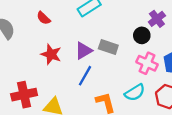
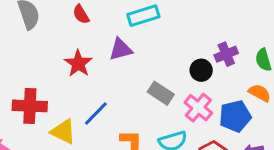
gray rectangle: (108, 47) -> (161, 93), moved
purple triangle: (84, 51) -> (121, 49), moved
blue line: (85, 76) -> (96, 113), moved

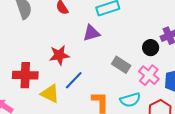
red star: (78, 63) -> (59, 55), moved, turned 30

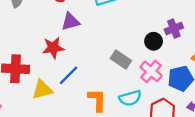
purple triangle: (91, 33) -> (70, 22), moved
yellow triangle: (50, 94) -> (42, 90), turned -42

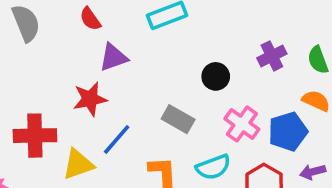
black circle: (154, 41) -> (216, 76), moved
gray rectangle: (121, 59) -> (178, 119), moved

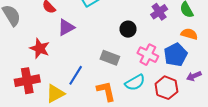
red star: (90, 99) -> (40, 48), moved, turned -30

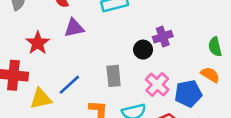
purple cross: (159, 12) -> (163, 37), moved
gray rectangle: (110, 58) -> (114, 76), turned 48

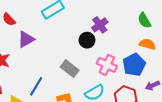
gray rectangle: (114, 76) -> (70, 69), turned -30

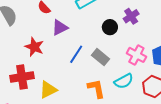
black circle: (87, 40) -> (110, 27), moved
blue line: (36, 86) -> (76, 54), moved

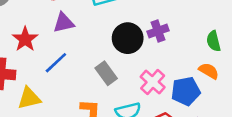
black circle: (110, 27) -> (128, 38), size x1.5
blue line: (76, 54) -> (56, 63), moved

